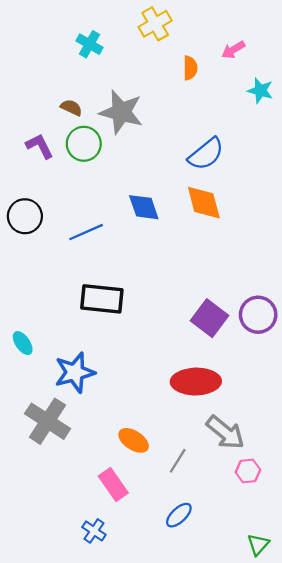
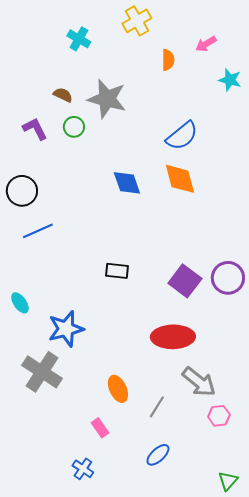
green circle: (84, 144) -> (74, 127), size x0.7
blue line: (86, 232) -> (38, 231), moved
black rectangle: (102, 299) -> (117, 271), moved, size x0.6
orange ellipse: (134, 440) -> (118, 389), turned 32
pink rectangle: (113, 485) -> (100, 428), size x0.7

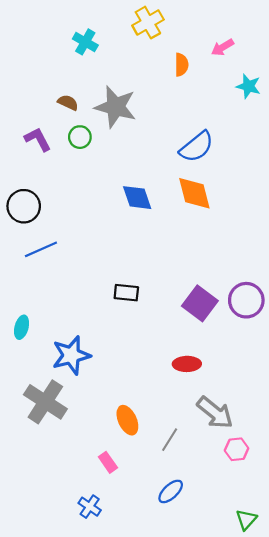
cyan ellipse: (20, 303) -> (22, 327), turned 50
red ellipse: (173, 337) -> (187, 364), size x0.6

